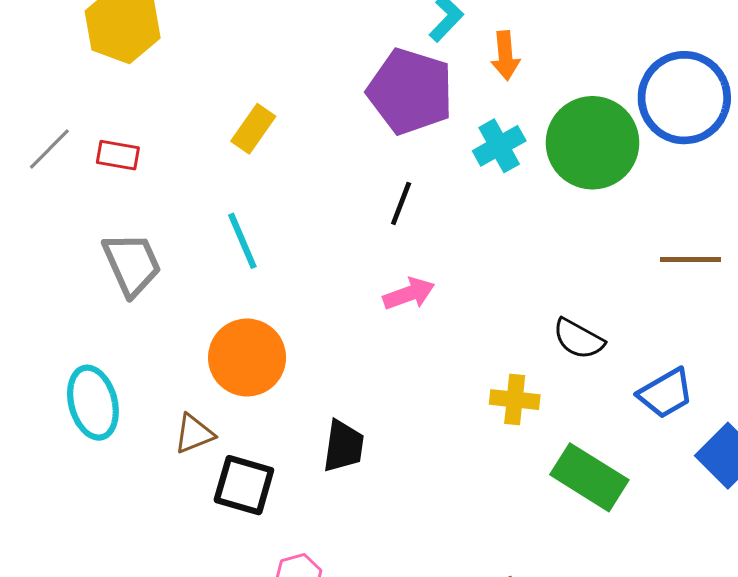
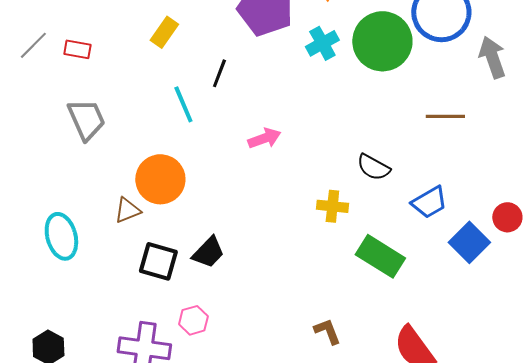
black line: (401, 203) -> (219, 73), moved
cyan line: (242, 241) -> (183, 104), moved
cyan ellipse: (93, 403) -> (61, 236), moved
brown triangle: (194, 434) -> (127, 210), moved
black trapezoid: (344, 446) -> (208, 252), moved, turned 36

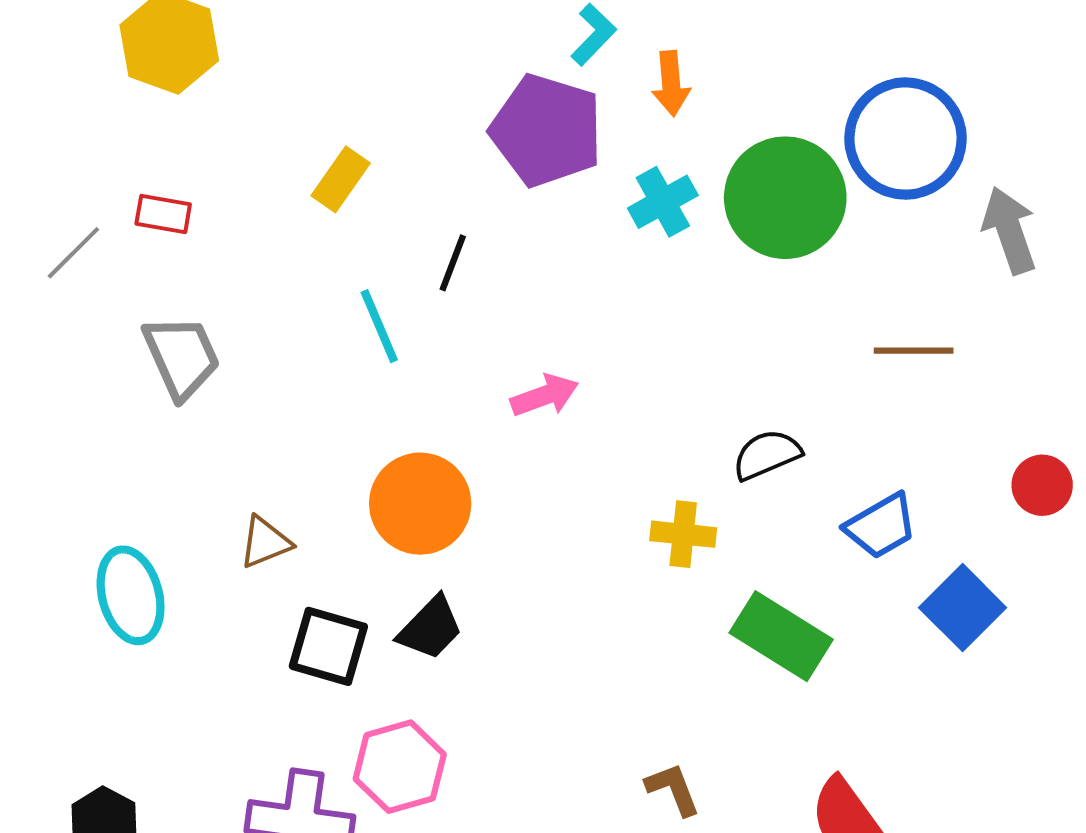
gray line: (33, 45) -> (73, 253), moved
black semicircle: (373, 167) -> (767, 455), turned 128
orange circle: (160, 179) -> (420, 504), moved
red circle: (507, 217) -> (1042, 485), moved
pink hexagon: (193, 320) -> (400, 767), size x1.5

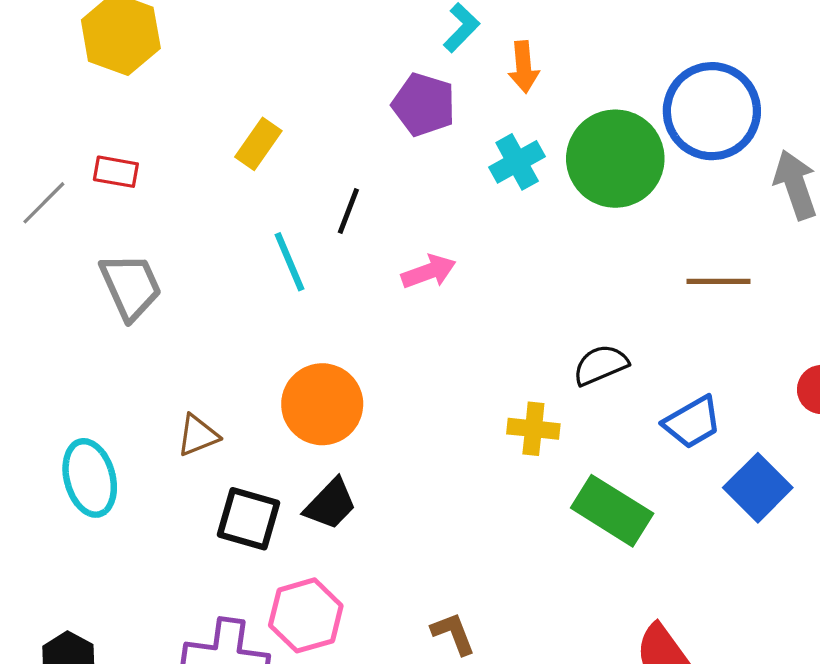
purple pentagon: (547, 130) -> (424, 105), size x0.7
pink arrow: (545, 395) -> (429, 272), moved
brown L-shape: (673, 789) -> (453, 633), moved

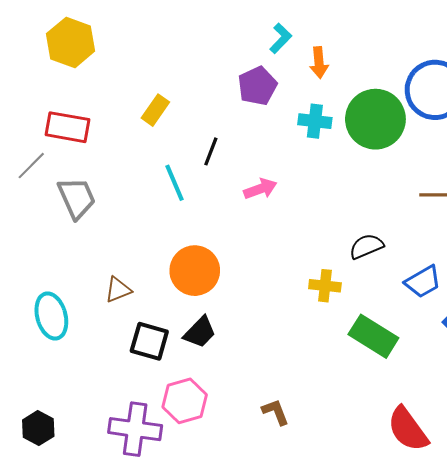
purple pentagon: (424, 105) -> (257, 86), turned 30
cyan cross: (517, 162) -> (315, 121), turned 36
red rectangle: (116, 172) -> (68, 127), size x1.6
gray line: (44, 203) -> (31, 166), moved

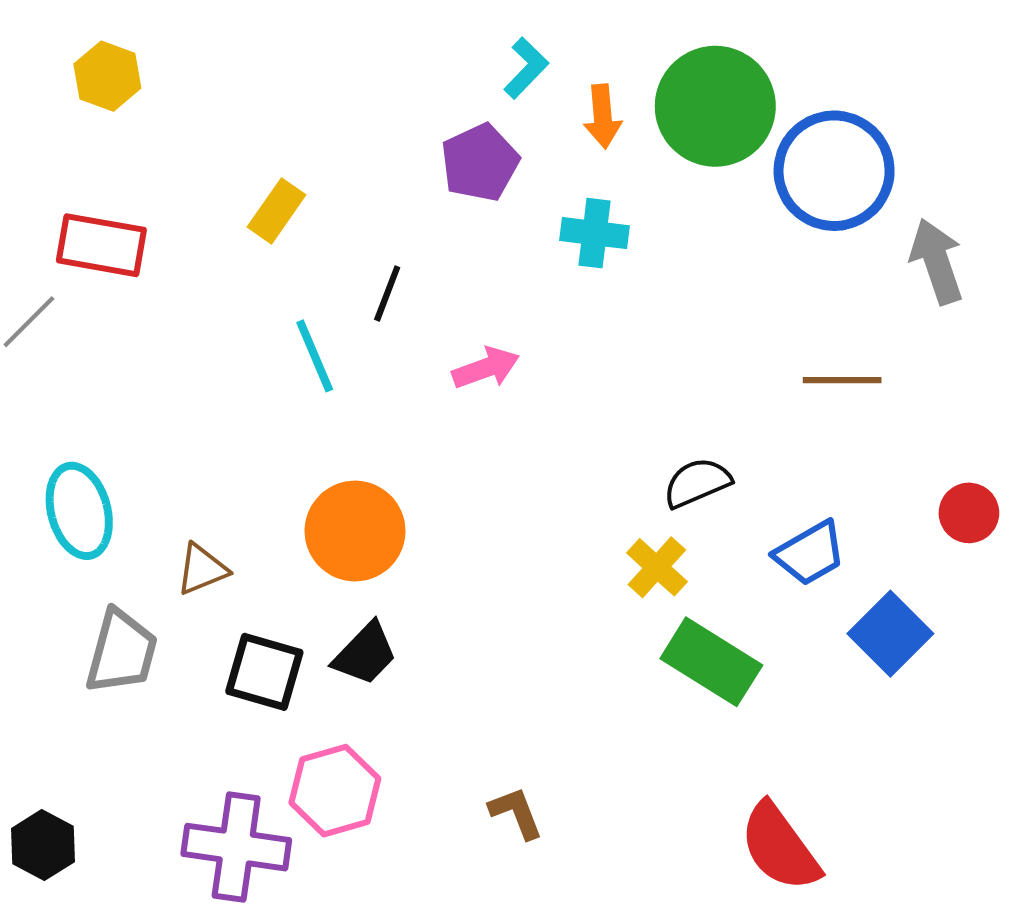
yellow hexagon: (71, 42) -> (107, 76), size x0.7
green circle: (375, 119) -> (715, 106), moved
gray trapezoid: (77, 198) -> (121, 652), moved, turned 39
yellow cross: (325, 286) -> (657, 567), moved, turned 36
cyan ellipse: (51, 316) -> (79, 511), moved

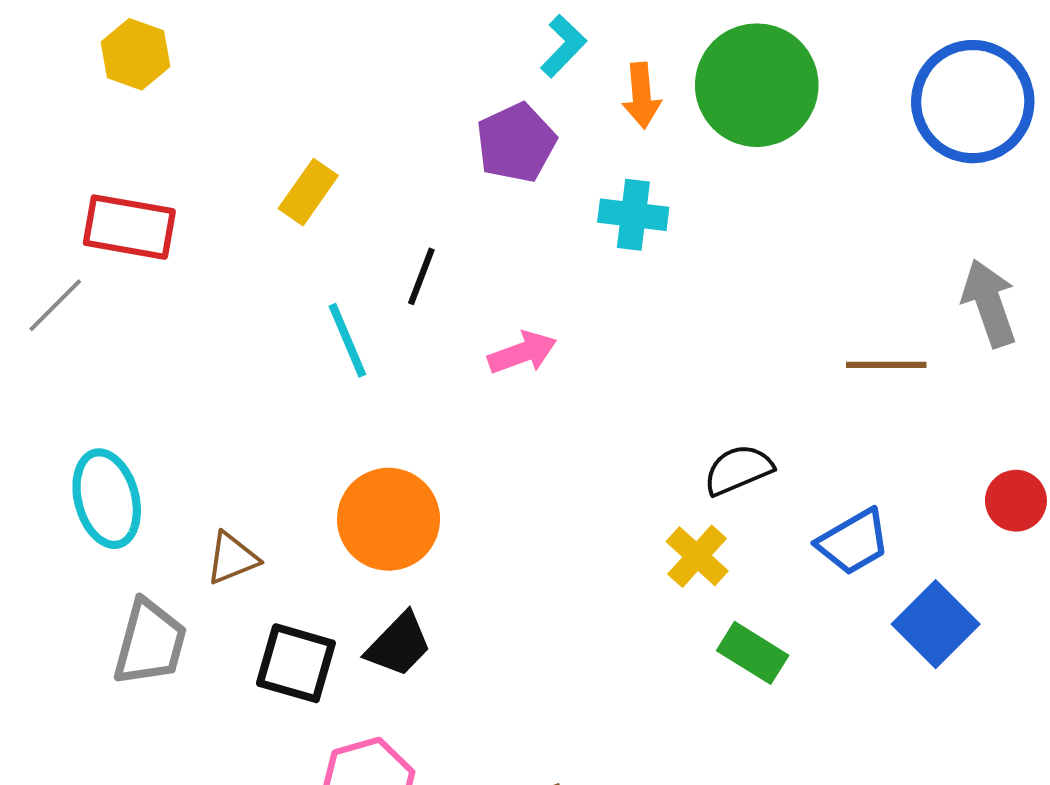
blue circle: (834, 171) -> (973, 102), moved
gray arrow: (937, 261) -> (989, 303), moved
green rectangle: (711, 662) -> (753, 653), size x0.7

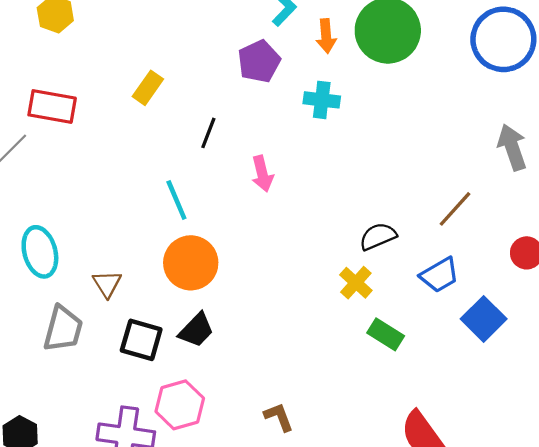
cyan line: (347, 340) -> (176, 200), moved
pink arrow: (522, 353) -> (262, 174), turned 96
brown line: (886, 365) -> (455, 209), moved, turned -48
brown triangle: (232, 558) -> (107, 284), turned -40

